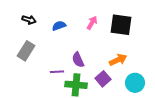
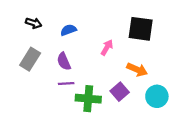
pink arrow: (92, 23) -> (107, 47), moved
purple semicircle: (78, 60) -> (64, 61), moved
orange arrow: (118, 60) -> (137, 70), turned 48

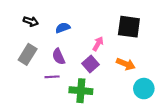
purple line: (66, 84) -> (52, 77), moved
purple square: (120, 92) -> (91, 64), moved

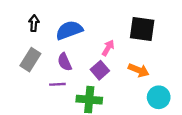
black arrow: (31, 21) -> (34, 23), turned -104
blue semicircle: (63, 28) -> (69, 30), size x1.6

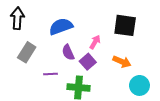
black arrow: (34, 23) -> (17, 18), moved, size x1.5
purple semicircle: (65, 62) -> (68, 52), moved

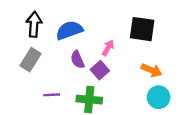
black arrow: (17, 18) -> (34, 24), moved
orange arrow: (122, 62) -> (152, 70), moved
purple line: (51, 74) -> (52, 95), moved

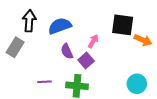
gray rectangle: (30, 60) -> (15, 47), moved
orange arrow: (152, 70) -> (143, 40), moved

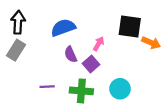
black arrow: (29, 21) -> (18, 22), moved
cyan circle: (137, 84) -> (120, 89), moved

